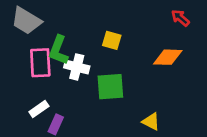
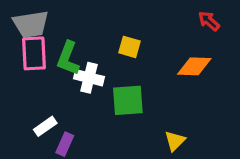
gray trapezoid: (26, 21) -> (31, 24), turned -40
pink rectangle: (40, 63) -> (34, 53), moved
yellow triangle: (151, 122) -> (175, 141), turned 48

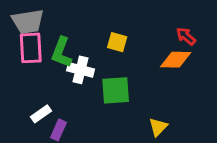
red arrow: (209, 21) -> (186, 36), moved

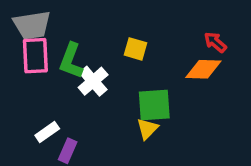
white cross: (81, 70) -> (93, 81), turned 35
green square: (116, 90) -> (154, 105), moved
yellow triangle: (158, 127) -> (147, 129), moved

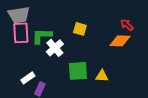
green L-shape: (71, 61) -> (42, 36), turned 70
green square: (154, 105) -> (78, 71), moved
yellow triangle: (147, 129) -> (102, 76), moved, turned 48

